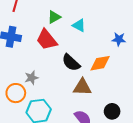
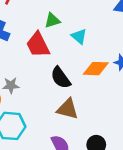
orange diamond: (100, 63) -> (96, 69), moved

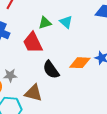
cyan triangle: (79, 36) -> (66, 22), moved
brown triangle: (68, 109) -> (33, 93), moved

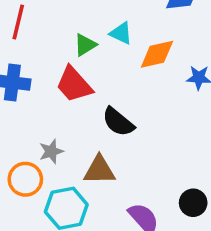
orange diamond: (80, 63) -> (157, 54), moved

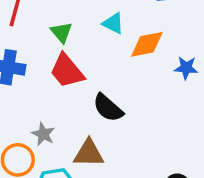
green triangle: (85, 45) -> (61, 32), moved, turned -40
gray star: (51, 151) -> (43, 134), turned -30

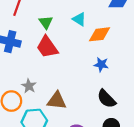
blue star: (186, 68) -> (101, 64), moved
black semicircle: (108, 108) -> (106, 99), moved

